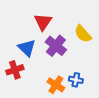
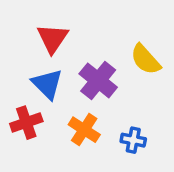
red triangle: (43, 22) -> (53, 38), moved
orange cross: (56, 85) -> (84, 130), moved

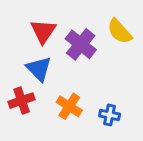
yellow semicircle: (145, 59) -> (120, 31), moved
purple cross: (98, 80) -> (81, 44), moved

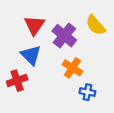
orange cross: (69, 106) -> (72, 68), moved

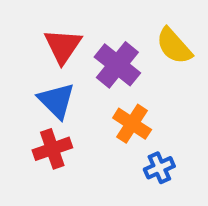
red cross: (17, 81) -> (52, 149), moved
blue cross: (87, 92) -> (159, 168), turned -35

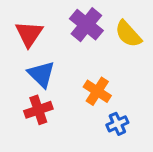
red triangle: (63, 46) -> (29, 34), moved
purple cross: (117, 65) -> (86, 25), moved

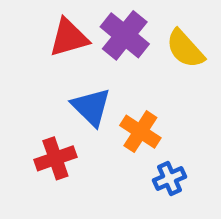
red triangle: (29, 34) -> (69, 38), moved, turned 40
blue triangle: (41, 74) -> (91, 107), moved

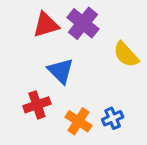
yellow semicircle: (185, 49) -> (126, 54), moved
orange cross: (140, 132) -> (79, 121), moved

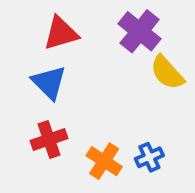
purple cross: (83, 23) -> (140, 31), moved
blue triangle: (61, 71) -> (49, 82), moved

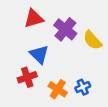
purple cross: (140, 31) -> (65, 29), moved
blue triangle: (49, 82) -> (39, 54), moved

